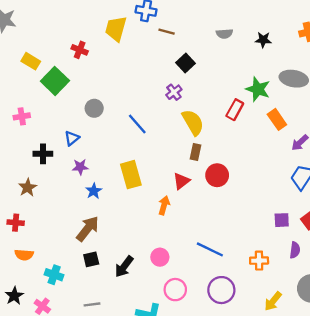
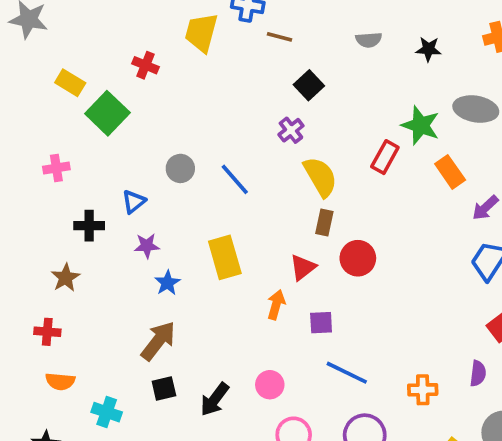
gray circle: (94, 108) -> (180, 168), moved
purple square: (282, 220) -> (321, 323), moved

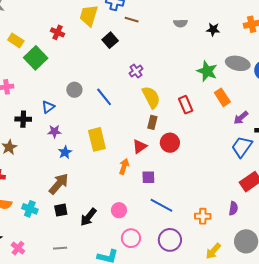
black square: (309, 85) -> (110, 40), moved
red rectangle: (385, 157) -> (186, 105), moved, turned -54
cyan cross: (107, 412) -> (30, 209), moved

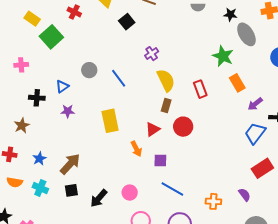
gray ellipse: (238, 63) -> (246, 34), moved, turned 45
blue star: (65, 152) -> (39, 159), moved
orange arrow: (124, 166) -> (136, 149), turned 133
purple semicircle: (233, 208) -> (244, 195), turned -48

